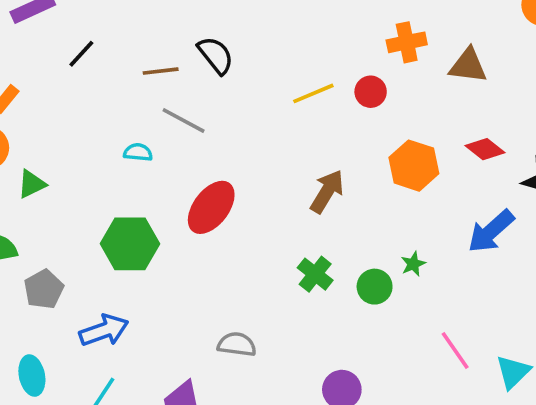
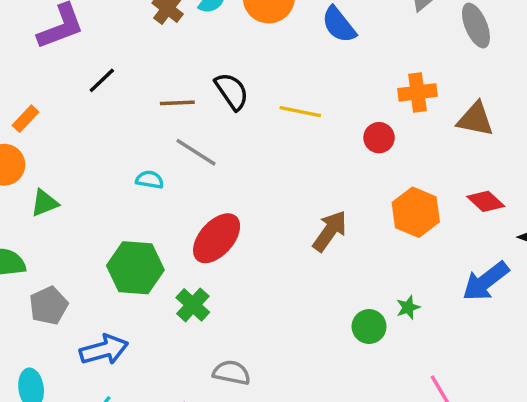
yellow line: (313, 93) -> (300, 112), moved, turned 30
green cross: (315, 274) -> (193, 305), moved

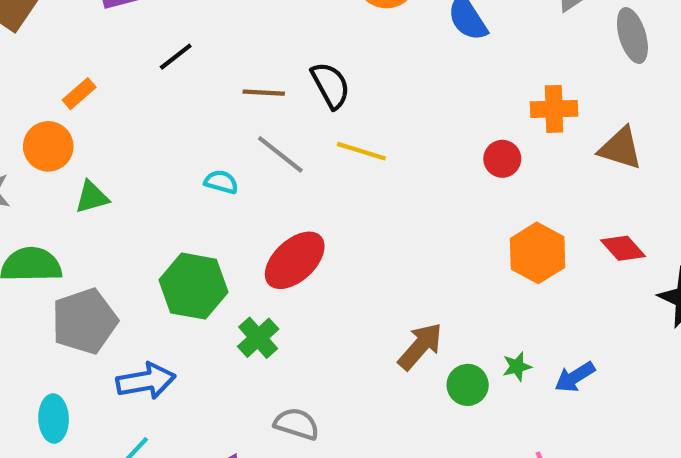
yellow line: (300, 112) -> (361, 151), moved
brown arrow: (330, 231) -> (420, 346), moved
blue arrow: (486, 281) -> (575, 377), moved, size x0.7
gray pentagon: (49, 306) -> (85, 321), size x1.4

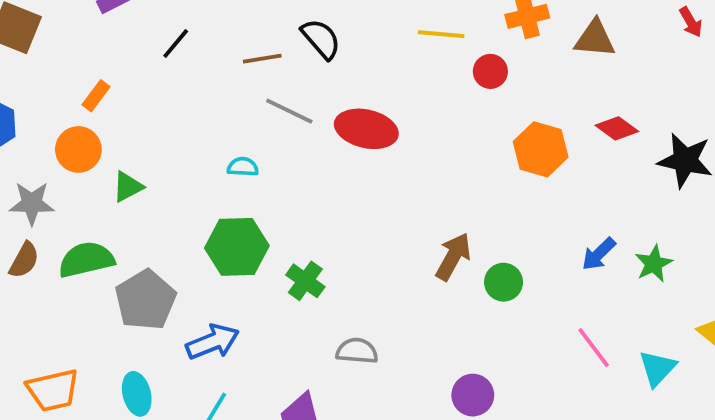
yellow line: (361, 151) -> (441, 34), moved
cyan semicircle: (221, 182) -> (243, 167), moved
red ellipse: (295, 260) -> (366, 129), moved, turned 68
green star: (517, 367) -> (654, 264), moved, size x1.4

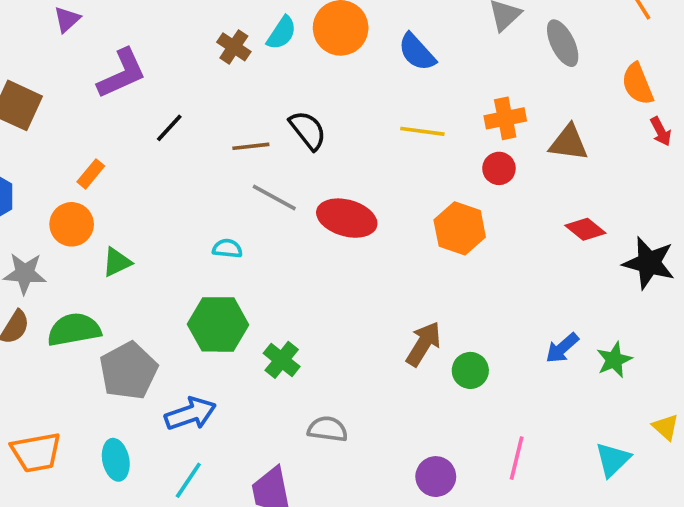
red circle: (490, 71) -> (499, 168), moved
orange hexagon: (541, 149) -> (460, 228), moved
pink line: (594, 348) -> (517, 458), moved, turned 48

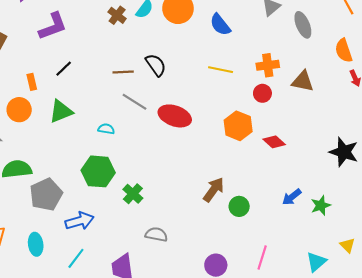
black line: (169, 128) -> (64, 69), moved
orange rectangle: (91, 174) -> (32, 82), turned -56
red diamond: (585, 229) -> (274, 142), moved
green triangle: (117, 262) -> (61, 111), moved, size x1.4

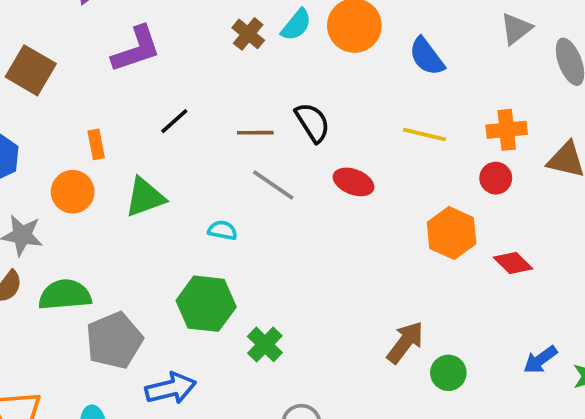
black line: (64, 69) -> (174, 121), moved
red ellipse: (175, 116) -> (354, 182), moved, size x0.7

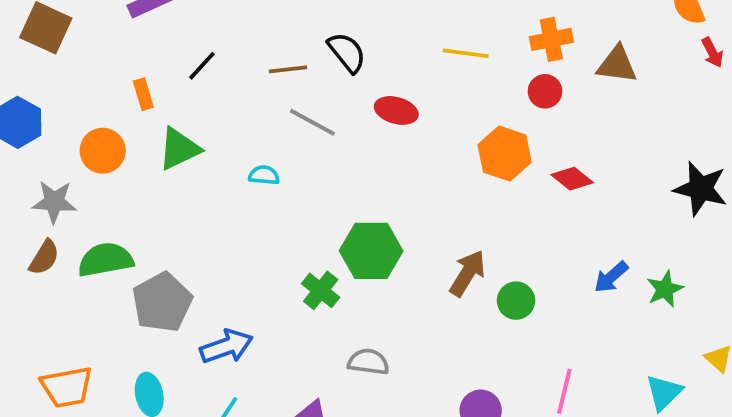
orange rectangle: (96, 144) -> (143, 94), moved
green hexagon: (206, 304) -> (371, 251), moved

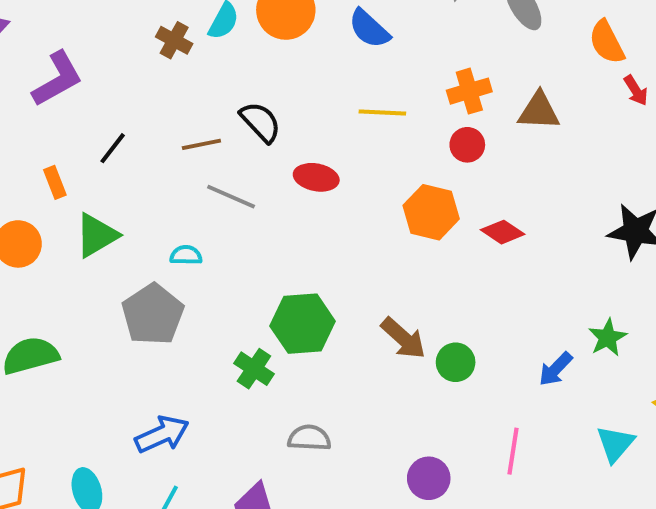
brown arrow: (467, 273) -> (403, 338), turned 105
blue arrow: (611, 277) -> (556, 369), moved
gray pentagon: (162, 302) -> (153, 314), moved

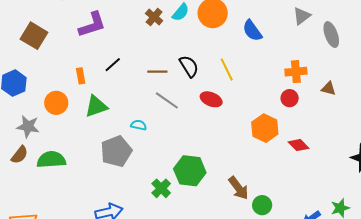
brown triangle: (539, 111) -> (329, 89), size x0.7
yellow line: (382, 112) -> (227, 70), moved, turned 50

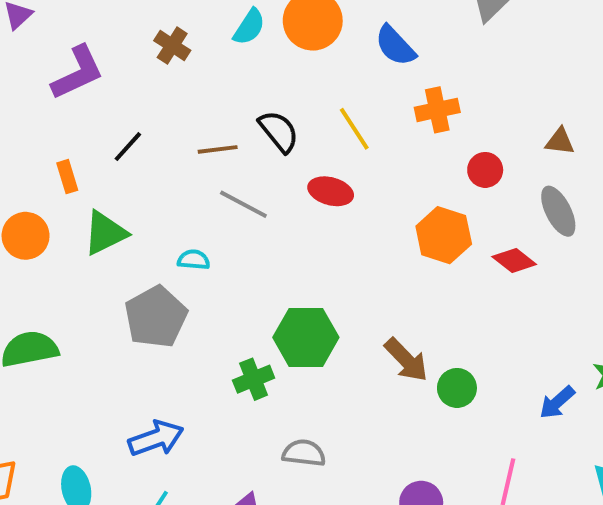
brown cross: (154, 17) -> (172, 45), moved
gray ellipse: (331, 35) -> (558, 211), moved
orange cross: (296, 72) -> (437, 110), moved
green cross: (161, 188) -> (254, 379), turned 30

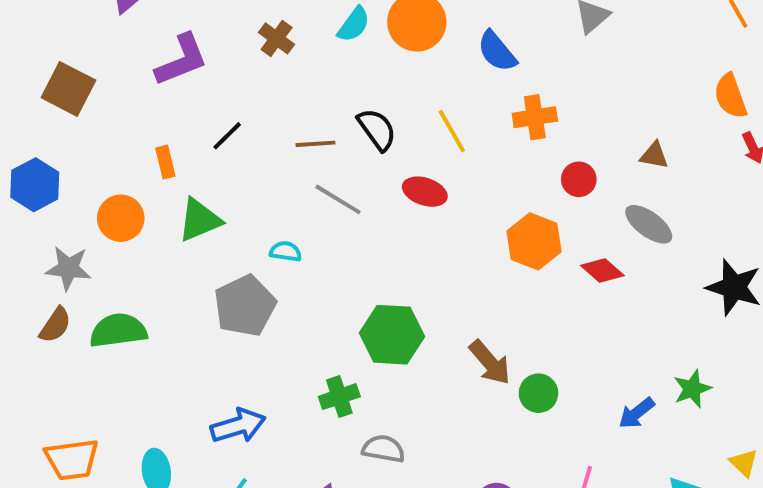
gray ellipse: (558, 211) -> (649, 224), turned -30
green cross: (254, 379) -> (339, 397), moved

